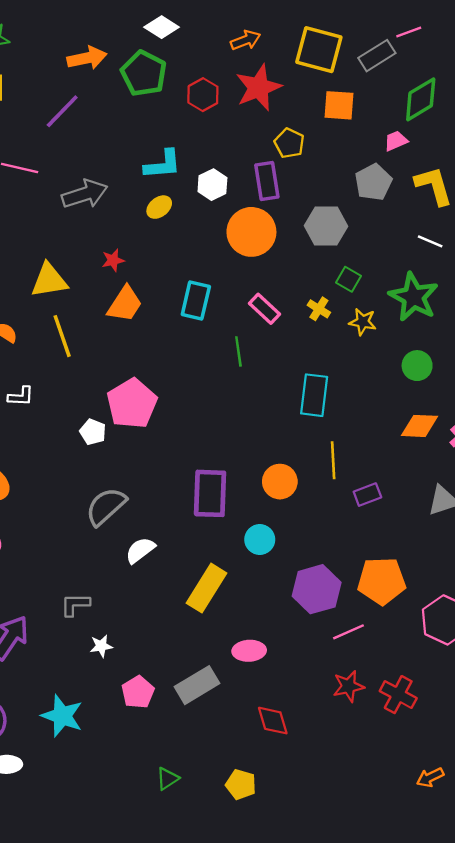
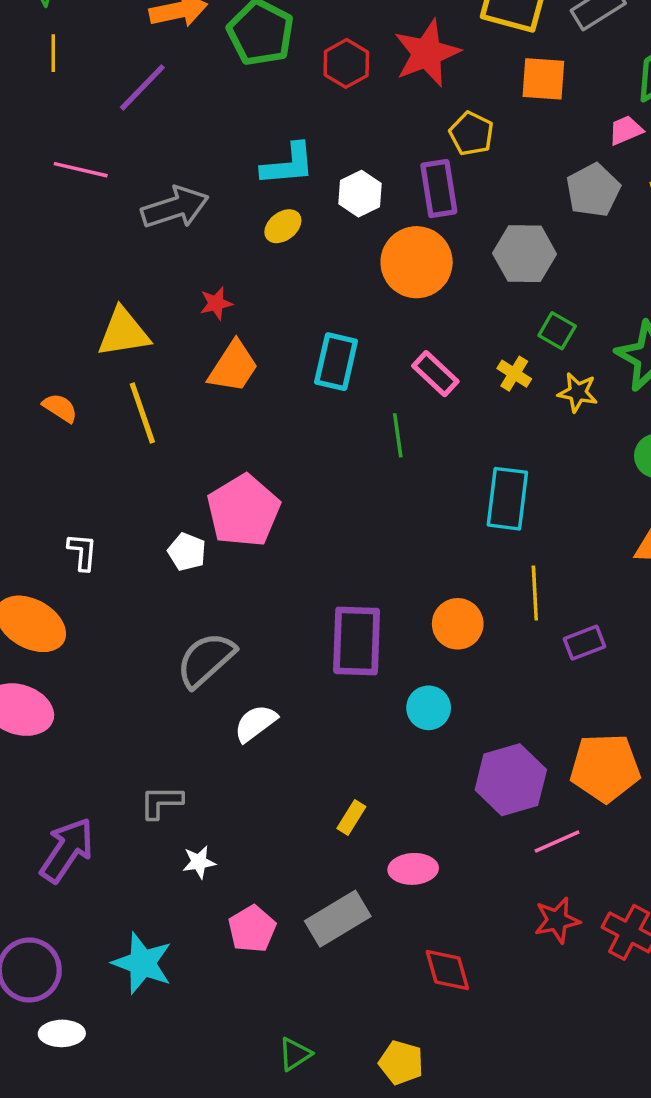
white L-shape: (21, 396) -> (82, 552), moved, turned -88
yellow rectangle: (206, 588) -> (351, 817), moved, size x0.5

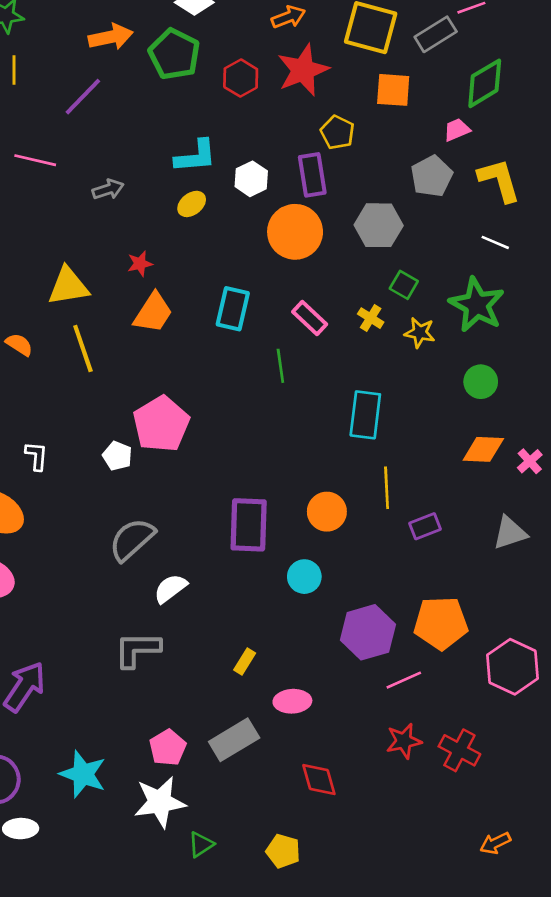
gray arrow: (175, 207) -> (108, 189), size x0.6
gray L-shape: (161, 802) -> (137, 650), moved, size x1.4
white star: (199, 862) -> (160, 802), moved, size x2.0

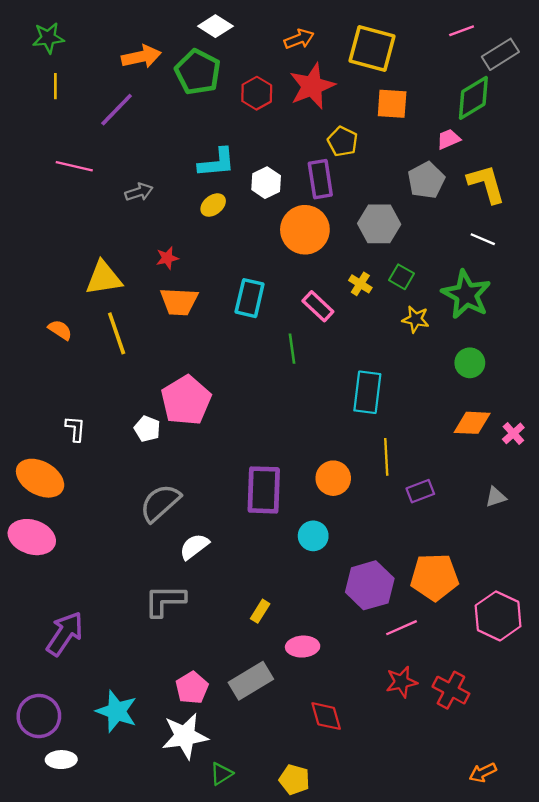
gray rectangle: (436, 34) -> (500, 54), moved
orange trapezoid: (153, 313) -> (179, 302), turned 60
yellow cross: (371, 318) -> (360, 284), moved
gray triangle: (510, 533) -> (496, 497), size x0.7

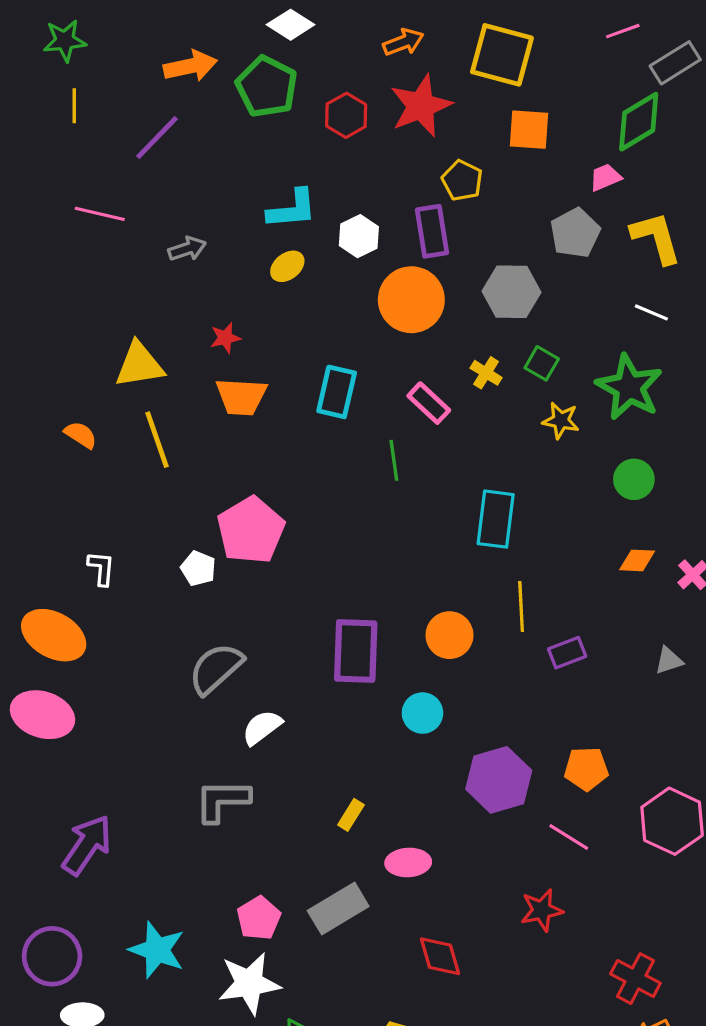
orange diamond: (472, 423) -> (637, 560), size x0.7
orange pentagon: (434, 577) -> (586, 769), size x0.7
pink line: (401, 628) -> (569, 837), moved, turned 56
red cross: (451, 690) -> (635, 979), moved

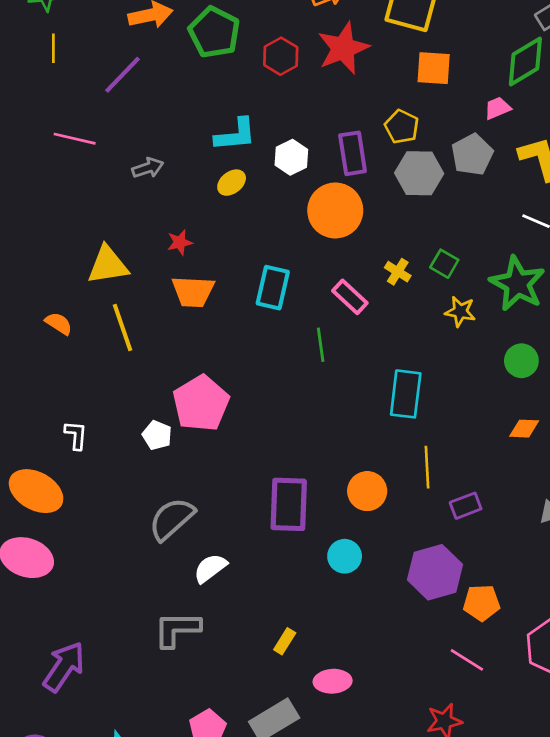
yellow pentagon: (462, 180) -> (402, 127), moved
gray hexagon: (511, 292) -> (419, 173), moved
purple hexagon: (499, 780) -> (435, 572), moved

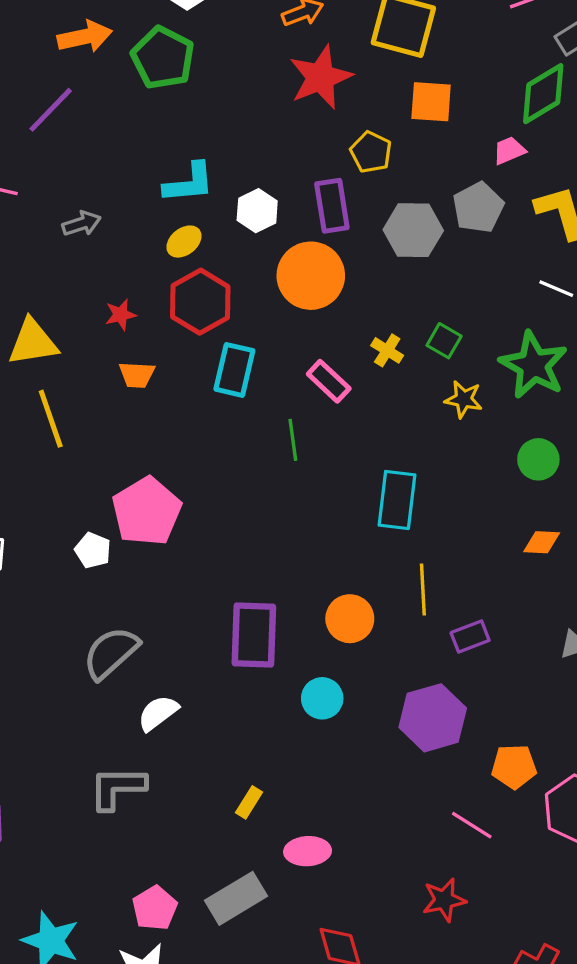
red hexagon: (281, 56) -> (200, 302), moved, size x1.4
yellow pentagon: (402, 127) -> (371, 152), moved
orange trapezoid: (193, 292) -> (137, 375), size x0.7
orange pentagon: (482, 603) -> (514, 767), moved

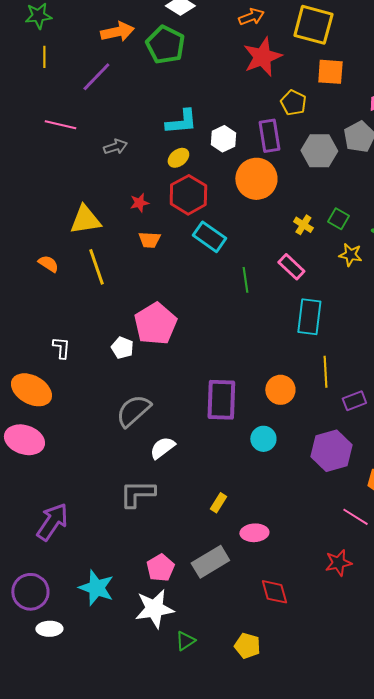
cyan rectangle: (234, 370) -> (209, 237), turned -68
pink rectangle: (329, 381) -> (291, 267), moved

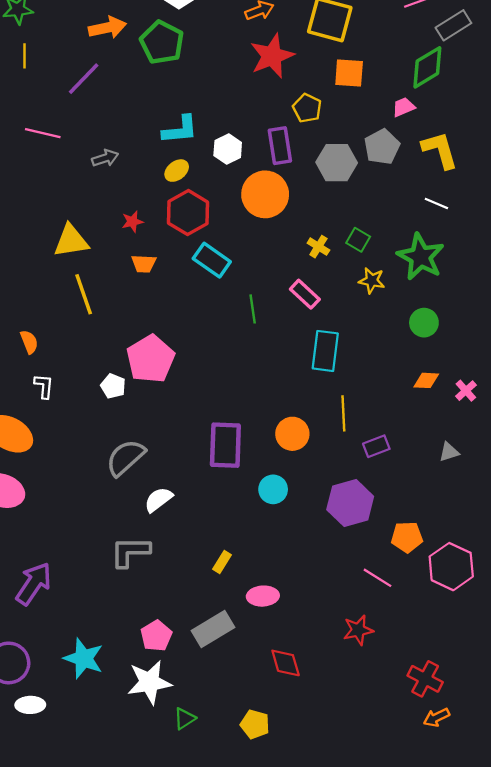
orange semicircle: (48, 264) -> (29, 342), moved, turned 35

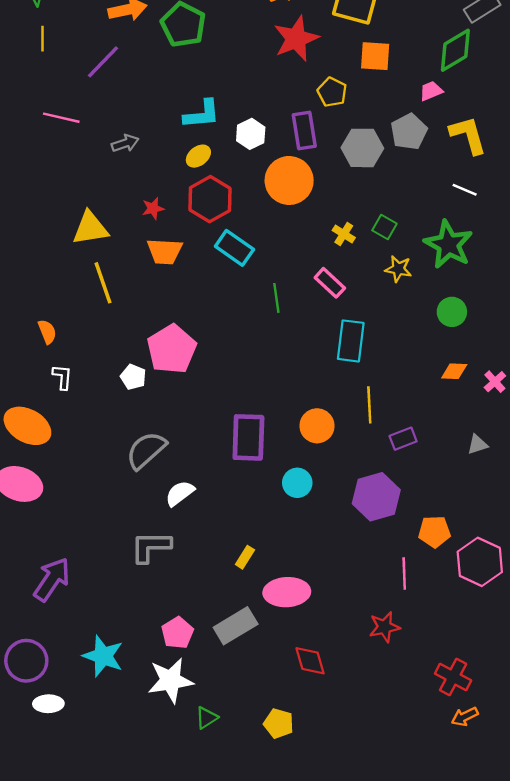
orange trapezoid: (144, 264) -> (165, 251), size x1.4
pink line: (377, 578) -> (404, 574), turned 56
pink ellipse: (263, 596) -> (287, 592), size x1.4

